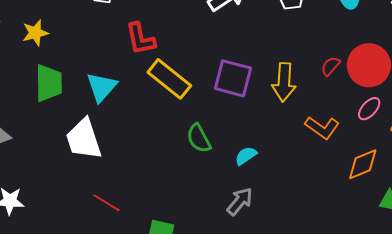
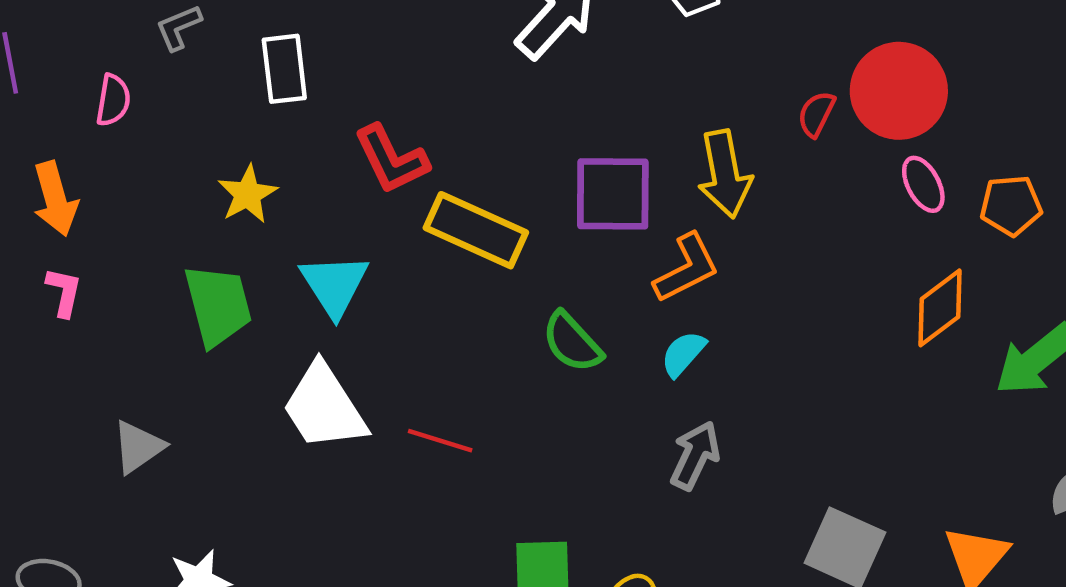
yellow star: (35, 33) -> (248, 194), moved
pink ellipse: (369, 109) -> (923, 184), turned -55
orange L-shape: (322, 128) -> (687, 268), moved, turned -48
red line: (106, 203) -> (440, 441), moved

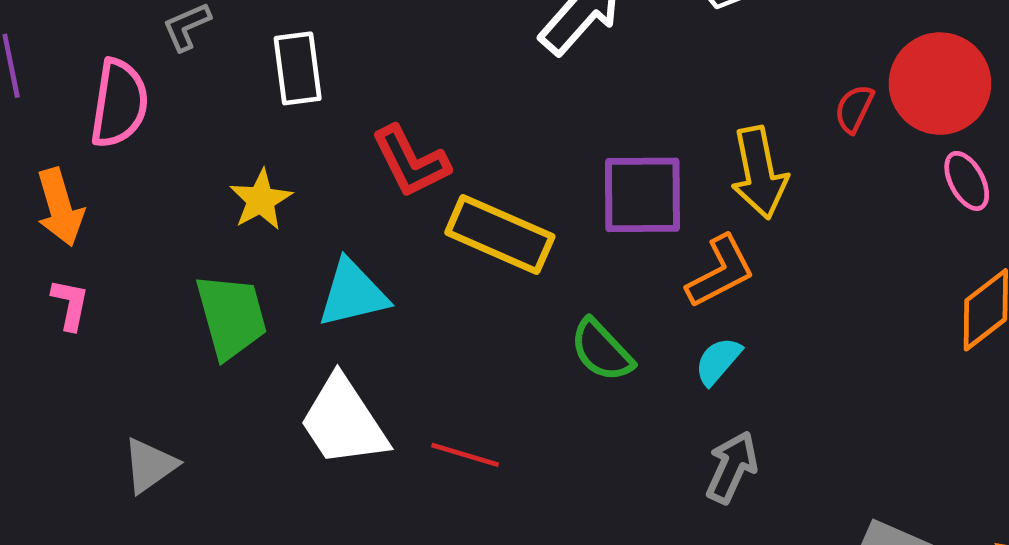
pink semicircle: (113, 100) -> (119, 103), size x1.6
cyan triangle: (334, 285) -> (353, 294), turned 50

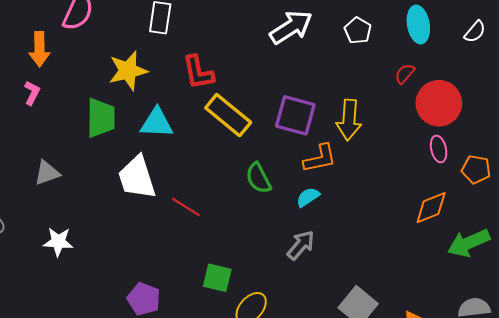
red semicircle: (854, 109) -> (405, 74), moved
yellow star: (261, 200) -> (128, 71), size x1.4

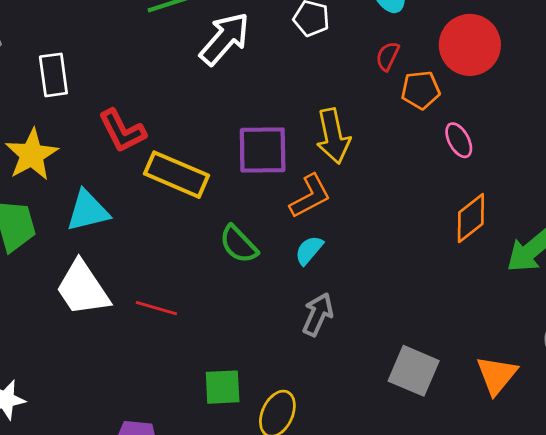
red circle: (439, 103) -> (470, 45), moved
orange pentagon: (476, 169) -> (421, 90), moved

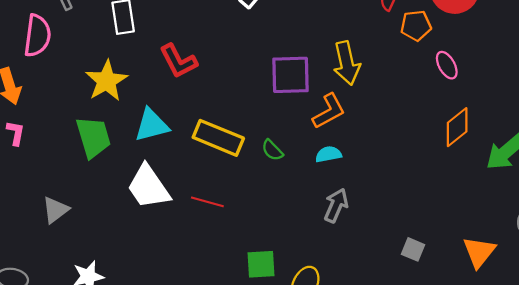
yellow rectangle: (176, 175) -> (218, 138), moved
green semicircle: (239, 244) -> (272, 150), size x0.7
cyan semicircle: (309, 250) -> (328, 154), turned 40
gray square: (414, 371) -> (413, 249), size x0.6

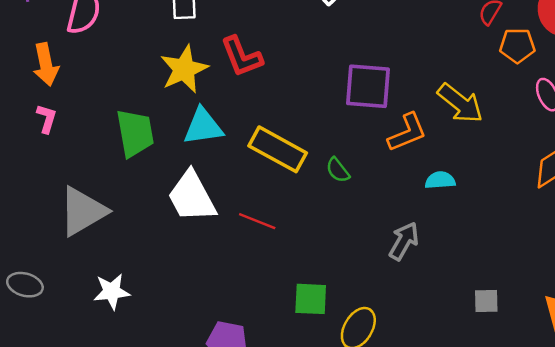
yellow arrow: (347, 63) -> (460, 103), moved, turned -45
yellow star: (107, 81) -> (184, 69), moved
cyan semicircle: (328, 154) -> (440, 180), moved
gray triangle: (55, 210) -> (83, 211), size x1.6
gray square: (413, 249) -> (486, 301), turned -30

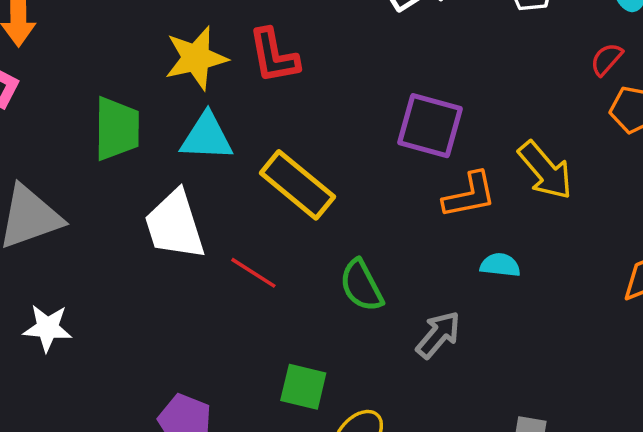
green semicircle: (338, 170) -> (361, 285), moved, size x1.5

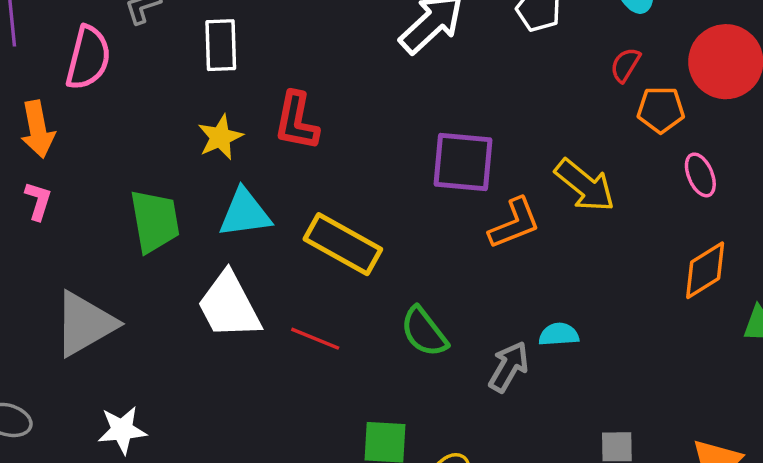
red L-shape: (274, 56) -> (296, 121), turned 32
yellow star: (196, 58) -> (220, 137), size x0.7
cyan semicircle: (500, 265) -> (559, 334), moved

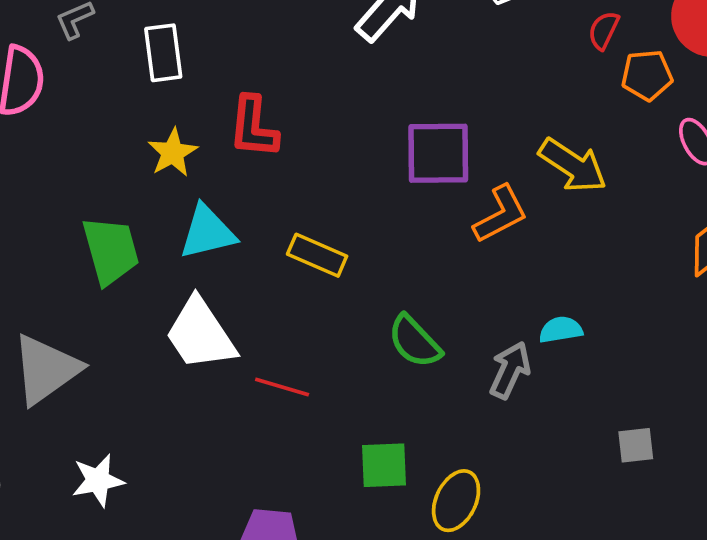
yellow rectangle: (343, 244) -> (317, 255), size x0.7
red line: (315, 339) -> (282, 387), moved

